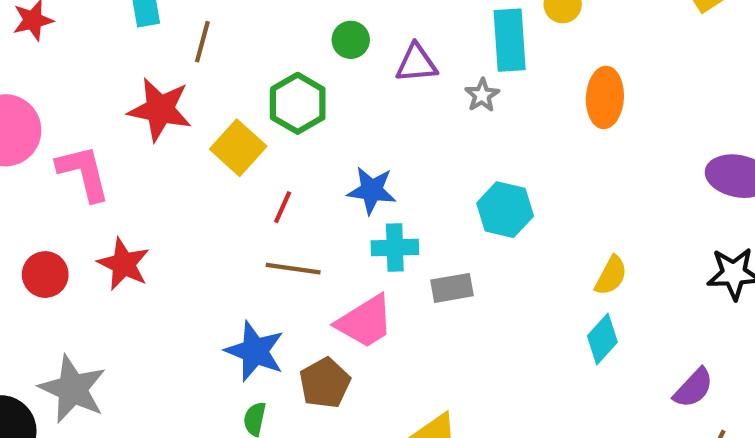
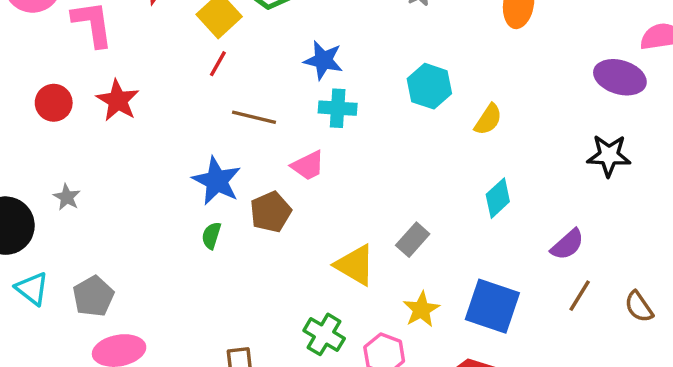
red line: (283, 207) -> (218, 64), moved
yellow semicircle: (611, 275) -> (488, 119), moved
gray rectangle: (452, 288) -> (413, 240), moved, turned -44
pink trapezoid: (365, 322) -> (308, 166), size x0.7
gray star: (73, 389) -> (67, 197), size x0.5

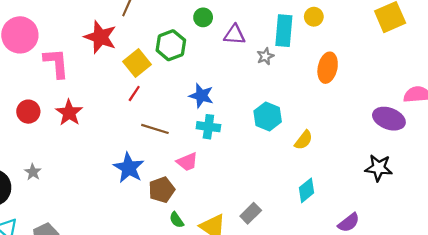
green semicircle: (211, 235) -> (177, 220), moved, turned -56

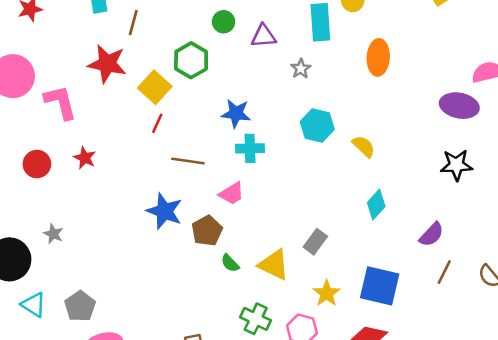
gray star: (265, 56) -> (301, 69), moved
red star: (69, 113) -> (85, 158), size x0.7
yellow semicircle: (304, 140) -> (364, 146), turned -75

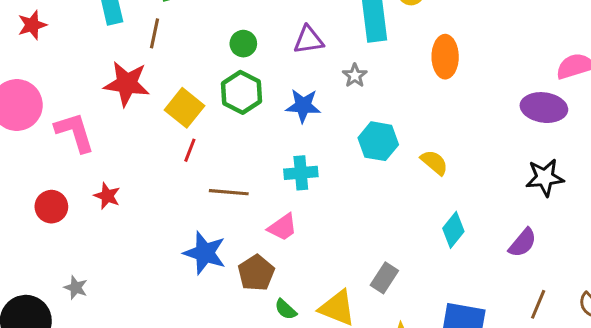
green circle: (224, 22) -> (243, 44), moved
green hexagon: (191, 60) -> (241, 92), moved
blue star: (236, 113) -> (303, 106), moved
purple semicircle: (432, 235) -> (523, 243), moved

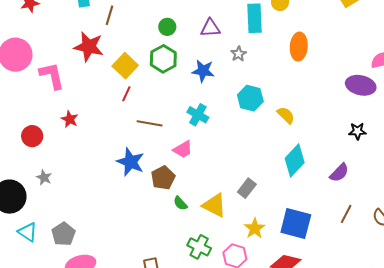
cyan cross: (301, 173) -> (198, 115), turned 30
black star: (545, 178) -> (357, 131), size x0.7
red circle: (51, 207) -> (32, 136), moved
cyan diamond: (453, 230) -> (295, 160), size x1.4

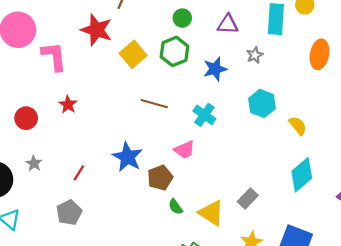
blue star: (203, 71) -> (215, 69), turned -30
red line: (126, 94) -> (79, 173), moved
brown line: (150, 123) -> (154, 104), moved
gray pentagon: (63, 234) -> (69, 212), moved

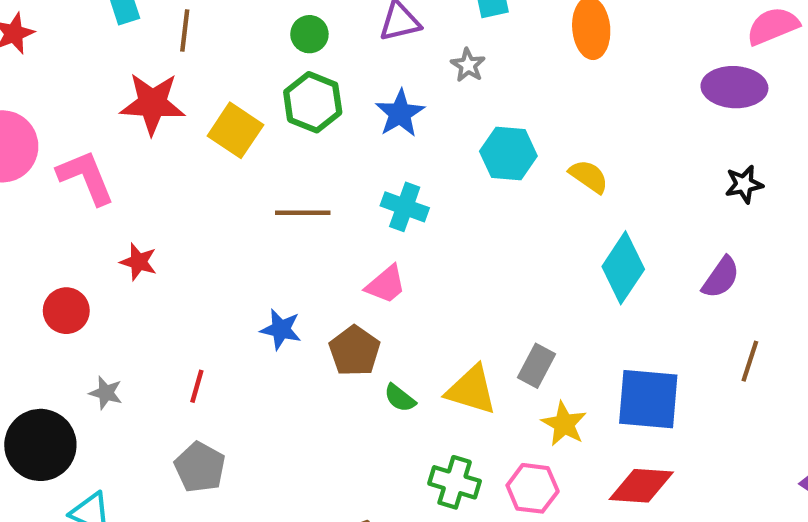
blue star: (127, 157) -> (281, 329), size x0.7
gray rectangle: (248, 198) -> (536, 366), moved

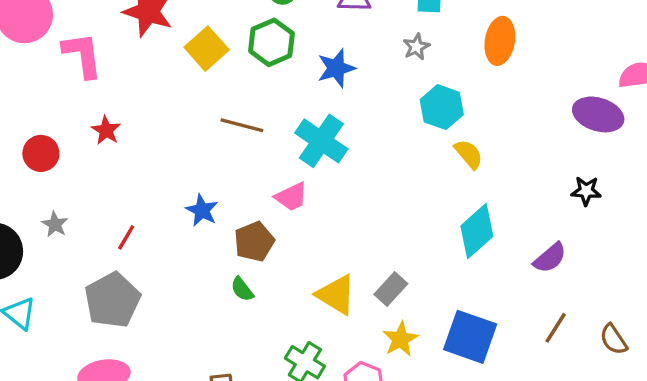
gray star: (468, 65) -> (416, 47), moved
cyan hexagon: (508, 154) -> (442, 107), moved
cyan cross: (405, 207) -> (321, 141), size x1.4
green semicircle: (400, 398) -> (242, 289), moved
gray pentagon: (200, 467) -> (112, 300), size x1.4

